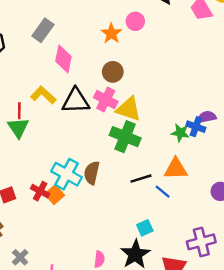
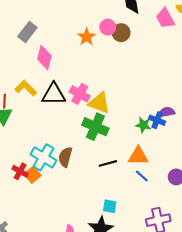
brown circle: (113, 72) -> (121, 33), moved
blue line: (163, 192) -> (142, 176), moved
cyan square: (145, 228) -> (110, 206), turned 32

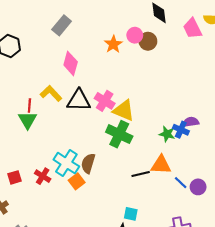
gray rectangle: (27, 32) -> (62, 25), moved
black line: (108, 163) -> (141, 174), moved
orange square: (33, 175) -> (77, 181), moved
blue line: (142, 176) -> (181, 183), moved

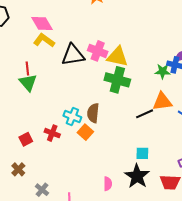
pink diamond: (71, 63) -> (42, 23), moved, turned -35
yellow L-shape: (51, 93) -> (44, 40), moved
cyan cross: (66, 163) -> (72, 116), size x0.7

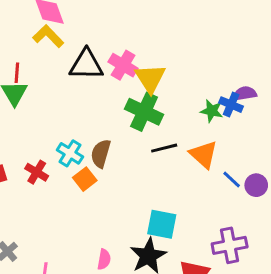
yellow triangle: (118, 57) -> (150, 78), turned 35
orange triangle: (162, 102) -> (203, 154), turned 40
black line: (145, 114) -> (164, 148), moved
cyan square: (142, 153) -> (162, 224), size x1.5

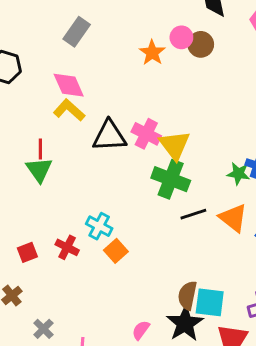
brown semicircle: (101, 154) -> (187, 295), moved
cyan square: (162, 224) -> (210, 302), moved
pink semicircle: (104, 259) -> (141, 330), turned -150

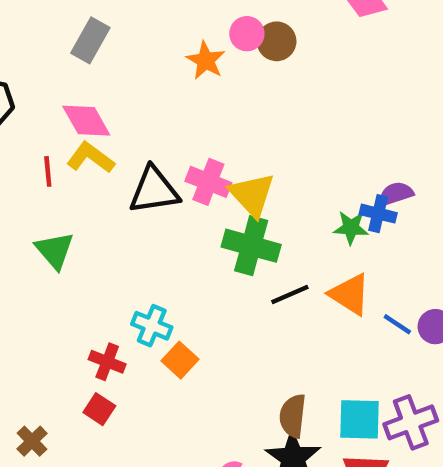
red line: (40, 149) -> (48, 171), moved
red square: (27, 252) -> (99, 409), moved, turned -30
cyan square: (210, 302) -> (359, 419), moved

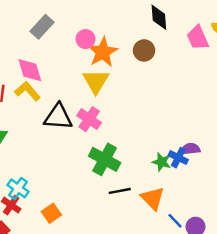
pink circle: (247, 34) -> (86, 39), moved
orange star: (206, 60) -> (103, 52), size x1.4
yellow triangle: (252, 195) -> (96, 81), moved
cyan cross: (152, 326) -> (18, 188), moved

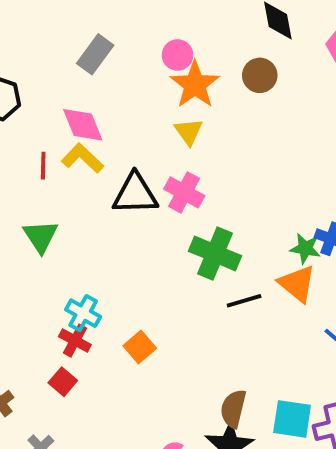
pink circle: (86, 39) -> (178, 55), moved
yellow triangle: (96, 81) -> (189, 132), size x0.7
orange triangle: (153, 198) -> (297, 284), moved

